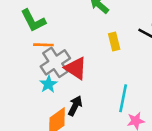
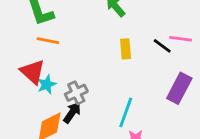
gray cross: (55, 62) -> (76, 93), moved, size x0.7
red triangle: (76, 68) -> (32, 72), moved

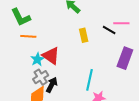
red triangle: (32, 72) -> (51, 56), moved
cyan star: (47, 84) -> (37, 59), moved
gray cross: (76, 93) -> (41, 77), moved

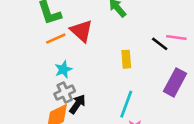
yellow rectangle: (84, 35) -> (126, 59), moved
orange line: (28, 36) -> (56, 39), turned -35
red triangle: (51, 56) -> (81, 31), moved

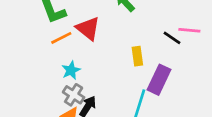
purple rectangle: (175, 82) -> (159, 80), moved
gray cross: (65, 92) -> (74, 95), turned -30

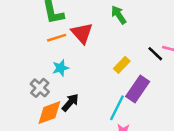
yellow rectangle: (137, 56) -> (122, 65), turned 42
gray cross: (74, 95) -> (40, 88), moved

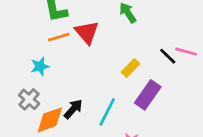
cyan star: (61, 68) -> (40, 66), moved
gray cross: (40, 88) -> (29, 99), moved
cyan line: (117, 108) -> (107, 112), moved

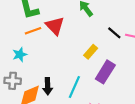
black line: (168, 56) -> (114, 33), moved
gray cross: (29, 99) -> (13, 81), turned -35
black arrow: (73, 109) -> (48, 86), turned 140

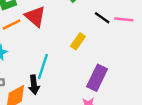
purple rectangle: (105, 72) -> (97, 78), moved
cyan line: (74, 87) -> (43, 66), moved

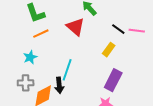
red triangle: (35, 16) -> (75, 27), moved
yellow rectangle: (78, 41) -> (109, 50), moved

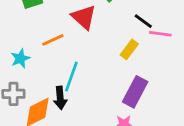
pink line: (137, 31) -> (160, 34), moved
orange line: (41, 34) -> (53, 40), moved

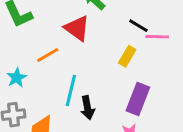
black arrow: (60, 98) -> (88, 108), moved

